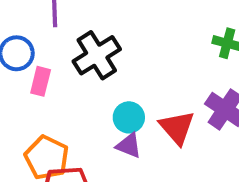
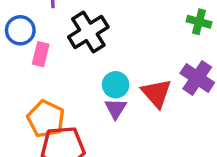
purple triangle: (129, 146) -> (116, 109), turned 40

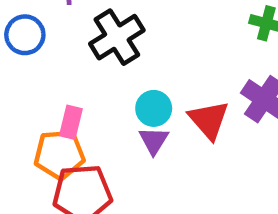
pink rectangle: (41, 54) -> (71, 122), moved
orange pentagon: (46, 119) -> (59, 154), turned -30

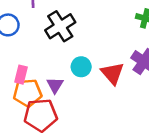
pink rectangle: (71, 122) -> (21, 75), moved
purple triangle: (154, 141) -> (55, 85), moved

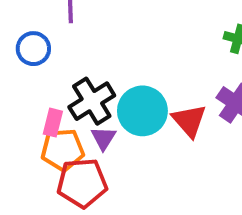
black cross: (60, 26) -> (92, 101), moved
cyan circle: (81, 67) -> (142, 111), size x1.6

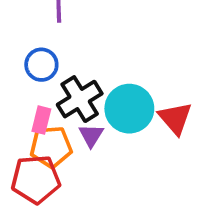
blue circle: (33, 49) -> (41, 65), moved
red pentagon: (82, 183) -> (36, 179), moved

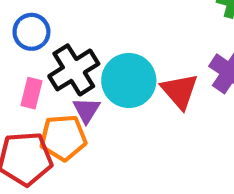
orange pentagon: (51, 147) -> (63, 138), moved

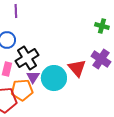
cyan circle: (129, 80) -> (54, 78), moved

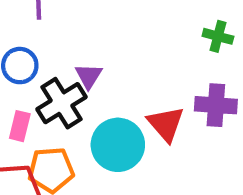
purple cross: (101, 59) -> (216, 105), turned -30
purple triangle: (33, 77) -> (89, 76), moved

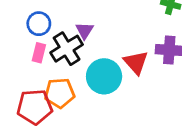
pink rectangle: (20, 126) -> (39, 53), moved

